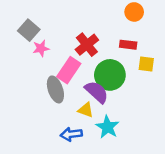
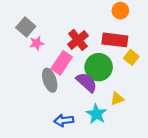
red rectangle: (128, 45) -> (115, 40), size x1.6
yellow square: (146, 64) -> (131, 57), turned 32
yellow triangle: (86, 110) -> (117, 99), moved, turned -40

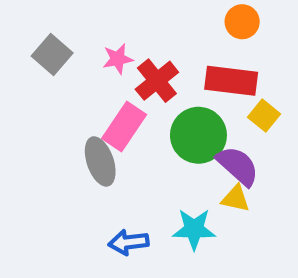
pink star: (37, 43) -> (118, 59), moved
purple semicircle: (87, 82) -> (238, 166), moved
yellow triangle: (117, 99) -> (236, 199), turned 32
cyan star: (96, 114) -> (194, 229), turned -30

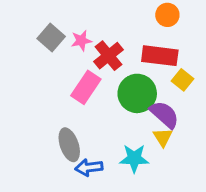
gray square: (52, 54) -> (51, 38), moved
gray ellipse: (100, 161) -> (69, 145), moved
yellow triangle: (236, 199) -> (163, 137), turned 45

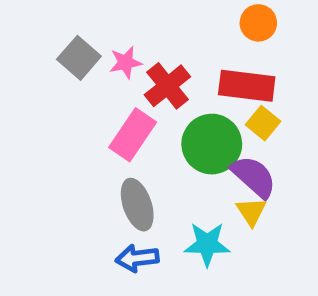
yellow square: (182, 80) -> (263, 123), moved
gray ellipse: (69, 145) -> (137, 205), moved

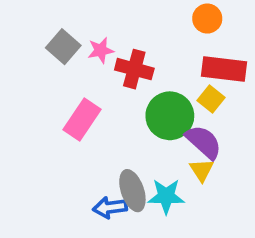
red cross: (167, 86) -> (134, 69), turned -36
red rectangle: (247, 86) -> (224, 69), moved
pink rectangle: (133, 135) -> (82, 120), moved
gray ellipse: (137, 205) -> (132, 191), moved

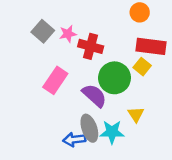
purple semicircle: (204, 142) -> (94, 95), moved

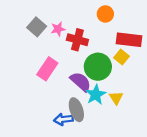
orange circle: (140, 12) -> (105, 14), moved
cyan star: (112, 132) -> (96, 95), moved, turned -30

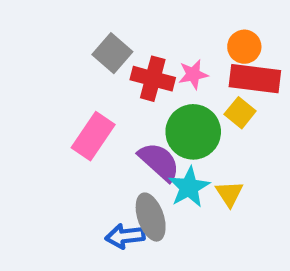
orange circle: (105, 14) -> (244, 47), moved
gray square: (37, 27) -> (112, 53), moved
pink star: (58, 29) -> (193, 74), moved

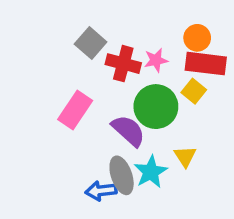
cyan star: (189, 187) -> (151, 172), moved

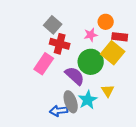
orange circle: (197, 38) -> (106, 22), moved
red cross: (123, 64) -> (60, 44), moved
red rectangle: (206, 64) -> (120, 37), size x0.7
yellow square: (194, 91) -> (113, 53), size x1.6

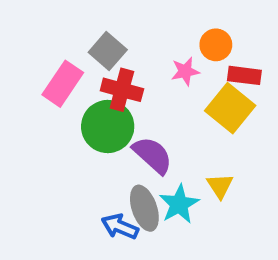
green circle: (91, 62) -> (108, 127), moved
pink rectangle: (44, 64) -> (63, 84), moved
blue arrow: (59, 111) -> (120, 227), turned 30

